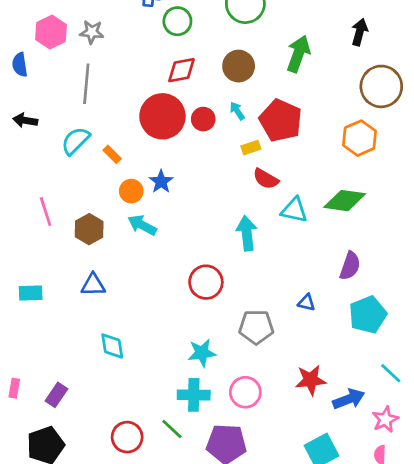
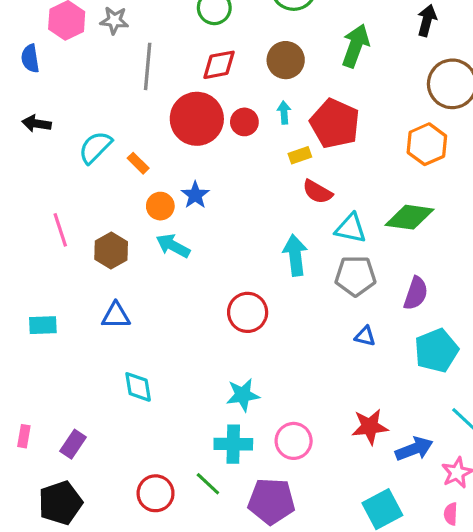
gray line: (86, 84) -> (148, 66), moved
cyan arrow: (237, 111) -> (284, 112), turned 30
gray pentagon: (256, 327) -> (355, 276), moved

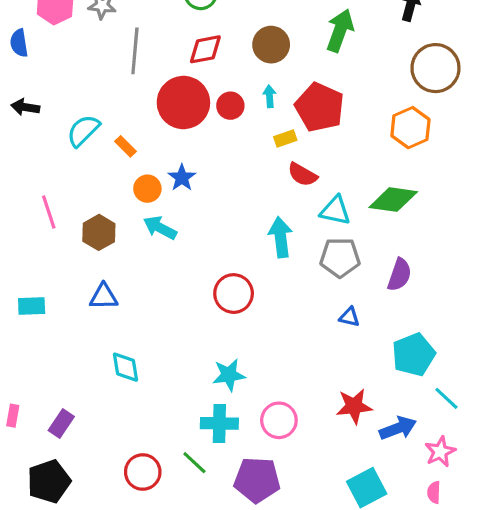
cyan pentagon: (436, 350) -> (414, 355), moved

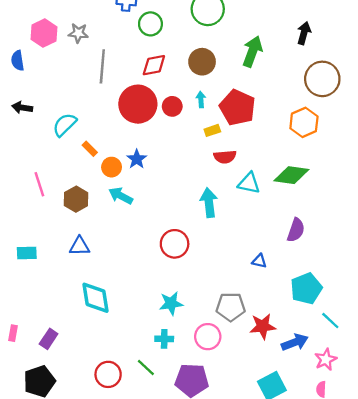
orange rectangle: (126, 146) -> (90, 149), moved
red semicircle: (302, 175) -> (225, 157), turned -35
gray pentagon: (340, 258) -> (231, 307), moved
cyan diamond: (126, 367) -> (95, 298), size x1.4
cyan cross: (219, 423) -> (164, 339), size x0.7

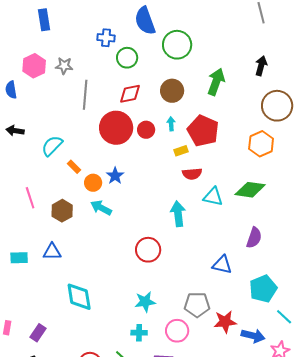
blue triangle: (79, 246) -> (52, 252), moved
blue triangle: (259, 261) -> (222, 265), size x1.5
blue arrow: (295, 342) -> (253, 336), turned 35

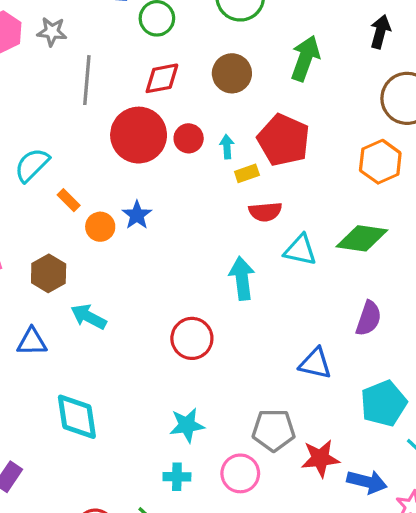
cyan arrow: (171, 124) -> (227, 147), moved
cyan arrow: (101, 208) -> (89, 317), moved

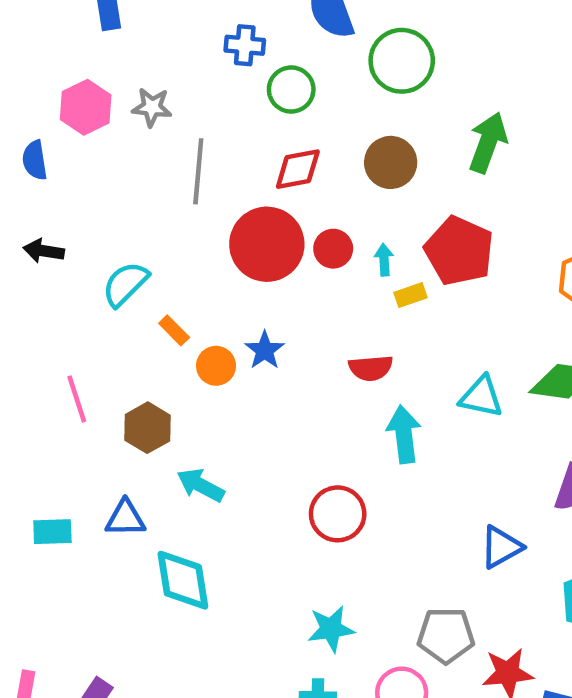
red semicircle: (265, 212) -> (371, 368), moved
blue triangle: (315, 363) -> (501, 547), turned -42
cyan diamond: (77, 417) -> (183, 580), moved

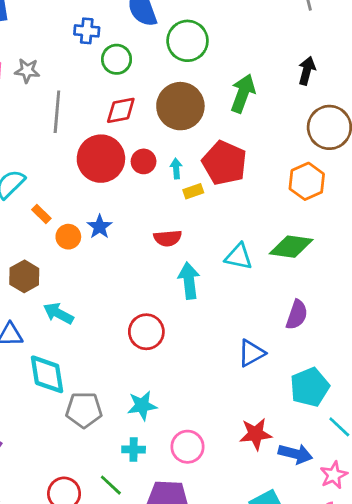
brown circle: (391, 162) -> (180, 106), size x1.4
gray pentagon: (446, 635) -> (84, 410), moved

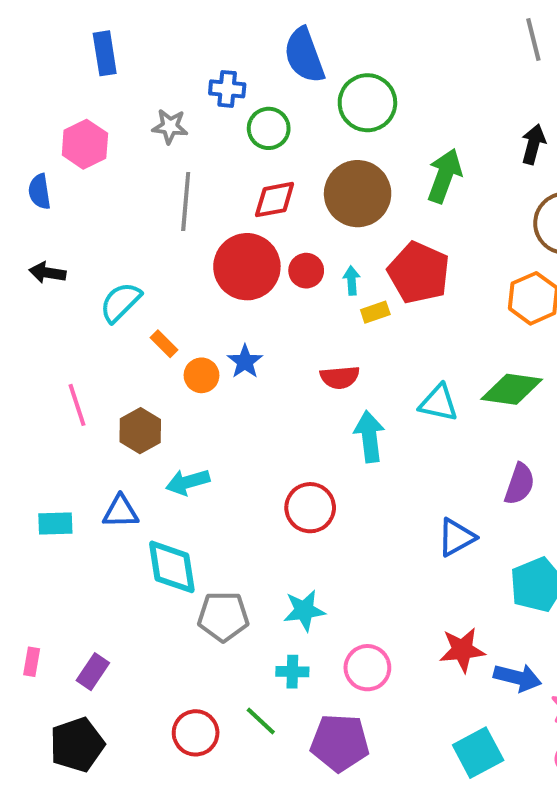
gray star: (27, 71) -> (170, 126), moved
cyan arrow: (58, 313) -> (188, 482), turned -44

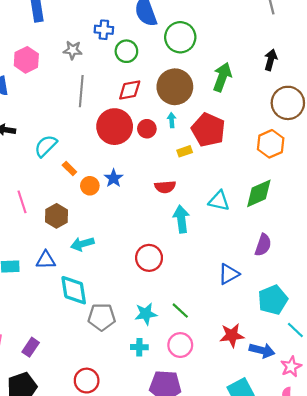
cyan arrow: (352, 281) -> (172, 120), moved
green diamond: (512, 389) -> (259, 193), turned -32
green line: (261, 721) -> (180, 311), moved

